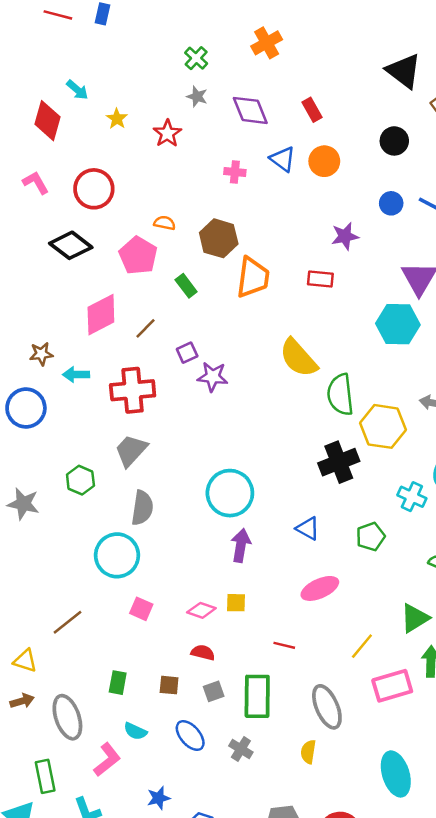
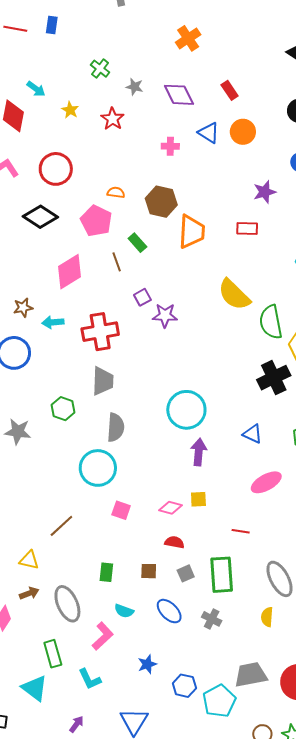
green cross: (196, 58) -> (100, 69), moved
brown line: (146, 328) -> (117, 262), moved, turned -60
gray trapezoid: (131, 450) -> (103, 381), turned 144

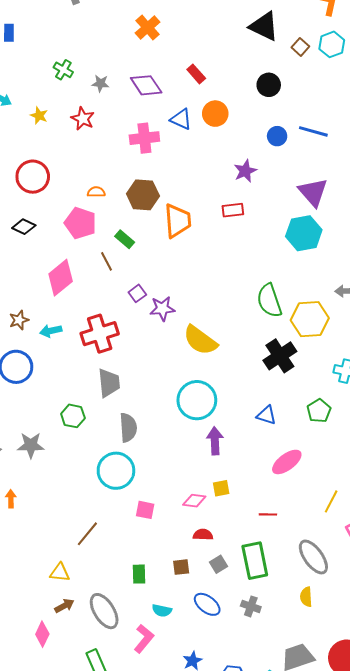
pink cross: (170, 146) -> (144, 138), size x1.6
black diamond: (40, 217) -> (24, 227), size x0.7
yellow semicircle: (234, 295) -> (200, 340), moved

